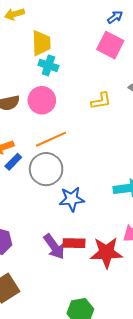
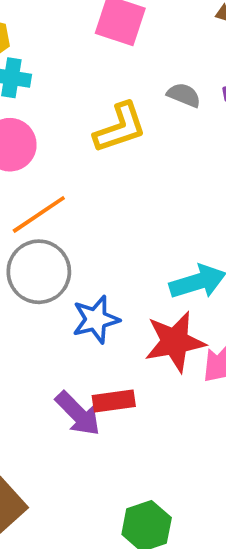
yellow L-shape: (101, 101) -> (120, 128), size x1.4
red star: (106, 252) -> (175, 342), moved

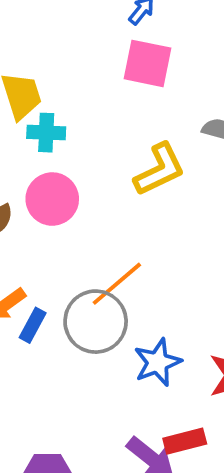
orange line: (39, 214) -> (117, 284), moved

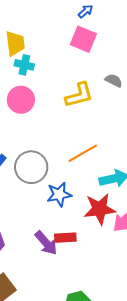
orange line: (117, 284) -> (83, 153), moved

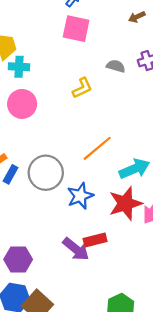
yellow L-shape: (79, 95) -> (82, 88), size x0.7

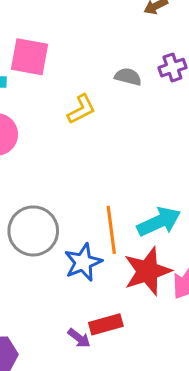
pink square: (76, 29) -> (30, 57), moved
orange line: (97, 148) -> (111, 230), moved, turned -56
purple arrow: (76, 249) -> (79, 338), size x0.6

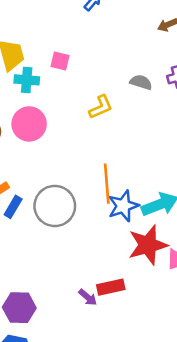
pink square: (30, 57) -> (60, 61), size x0.6
orange line: (111, 230) -> (107, 184), moved
blue star: (83, 262) -> (123, 206), moved

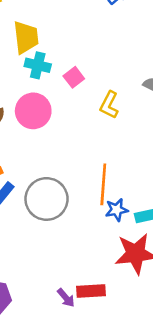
pink square: (60, 61) -> (74, 77), moved, turned 30
yellow L-shape: (101, 107) -> (109, 105), turned 132
blue star: (123, 206) -> (117, 210), size x0.7

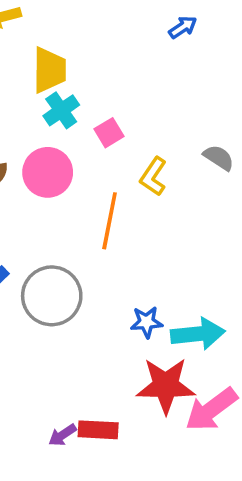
cyan cross: (38, 65) -> (61, 110), turned 35
orange line: (103, 184) -> (110, 221), moved
purple arrow: (66, 298) -> (62, 435), turned 90

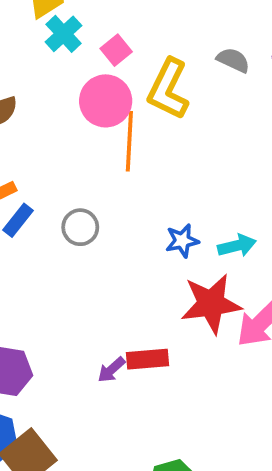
pink circle: (48, 172) -> (106, 101), moved
yellow L-shape: (153, 176) -> (168, 89), size x1.5
gray circle: (52, 296) -> (80, 227), size x0.6
cyan arrow: (198, 334) -> (237, 246), size x0.7

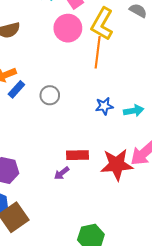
orange line: (129, 141) -> (98, 52), moved
red star: (211, 304) -> (117, 165), moved
red rectangle: (148, 359) -> (77, 155), moved

